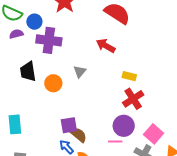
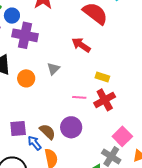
purple square: (69, 125) -> (18, 128), moved
purple circle: (124, 126) -> (71, 127), moved
pink line: (115, 141) -> (79, 97), moved

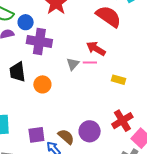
gray triangle: (53, 69) -> (73, 64), moved
pink line: (79, 97) -> (90, 63), moved
red cross: (105, 100) -> (122, 121), moved

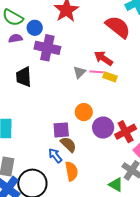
yellow rectangle: (119, 80) -> (110, 77), moved
orange circle: (42, 84) -> (84, 112), moved
purple circle: (90, 131) -> (103, 128), moved
purple square: (36, 135) -> (61, 130), moved

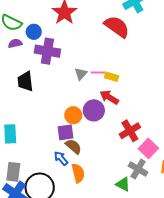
red arrow: (103, 58) -> (109, 97), moved
orange circle: (84, 112) -> (73, 115), moved
purple circle: (103, 128) -> (94, 110), moved

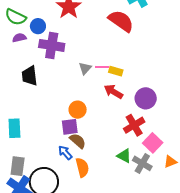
purple circle: (94, 110) -> (146, 98), moved
green triangle: (123, 184) -> (124, 156), moved

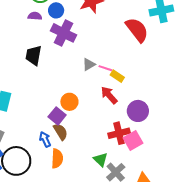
purple square: (70, 127) -> (57, 116), turned 30
pink square: (153, 143) -> (133, 141), moved

